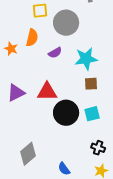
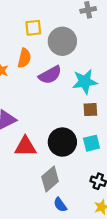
purple semicircle: (55, 53) -> (50, 75), size x1.5
red triangle: (47, 92) -> (25, 147), moved
gray diamond: (28, 154) -> (50, 179), moved

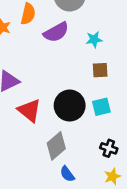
cyan star: (85, 82) -> (94, 40), size x0.6
red triangle: (25, 147) -> (29, 110), turned 40

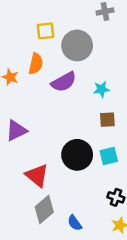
red triangle: (29, 110) -> (37, 175), moved
gray diamond: (56, 146) -> (44, 210), moved

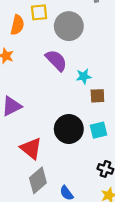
orange semicircle: (36, 64) -> (17, 25), moved
purple semicircle: (64, 82) -> (56, 60), turned -105
cyan star: (101, 89) -> (84, 76), moved

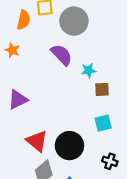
black circle: (69, 129) -> (69, 146), moved

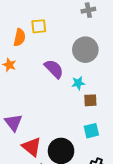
gray circle: (74, 21) -> (85, 50), moved
purple triangle: (18, 100) -> (13, 123), moved, turned -42

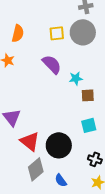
yellow square: (39, 26) -> (57, 33), moved
gray circle: (85, 50) -> (83, 32), moved

